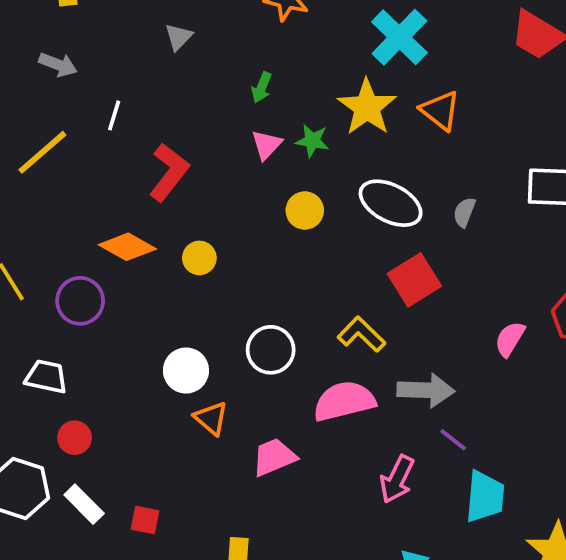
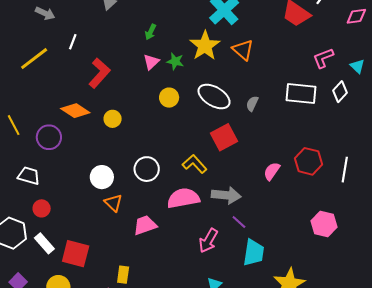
red square: (145, 520) -> (76, 254), size x1.8

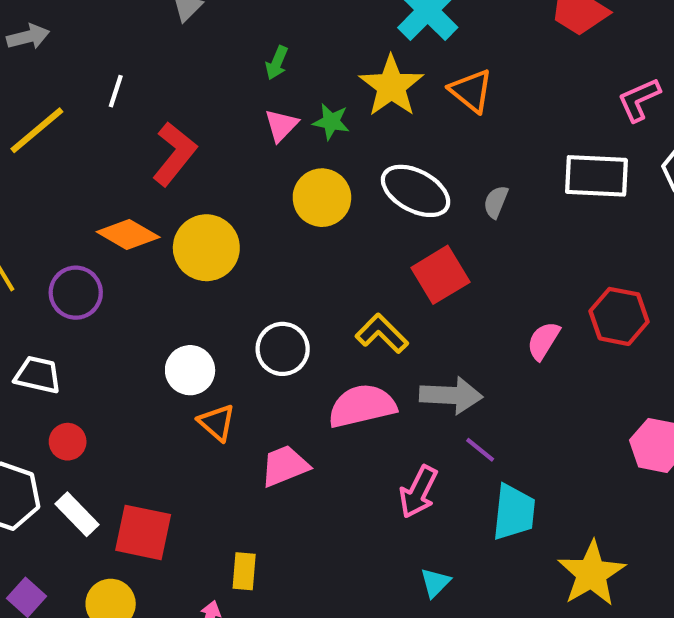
gray arrow: (45, 13) -> (28, 37), moved, turned -36
yellow circle: (169, 98) -> (322, 198), size x1.4
yellow circle: (113, 119) -> (206, 248), size x1.8

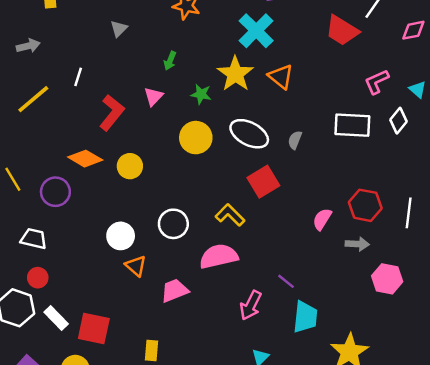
pink triangle: (281, 125) -> (154, 96), moved
yellow circle: (206, 248) -> (130, 166), size x0.7
gray arrow: (451, 395) -> (357, 244), moved, size x0.7
red circle: (68, 442) -> (38, 278), moved

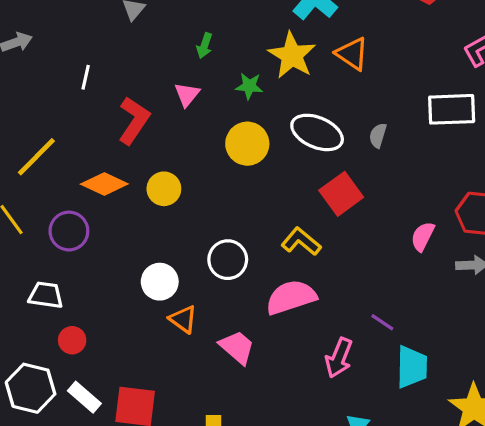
yellow line: (33, 99) -> (36, 157), moved
red circle: (38, 278) -> (72, 340), moved
pink trapezoid: (175, 290) -> (237, 347), turned 68

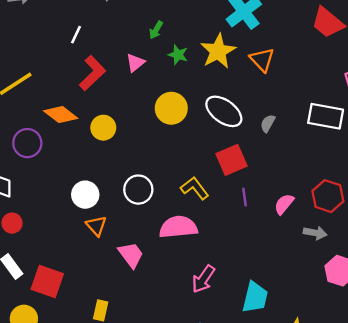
white line: (86, 77) -> (76, 35), moved
green star: (249, 86) -> (178, 55), moved
purple line: (382, 322) -> (245, 197), moved, turned 36

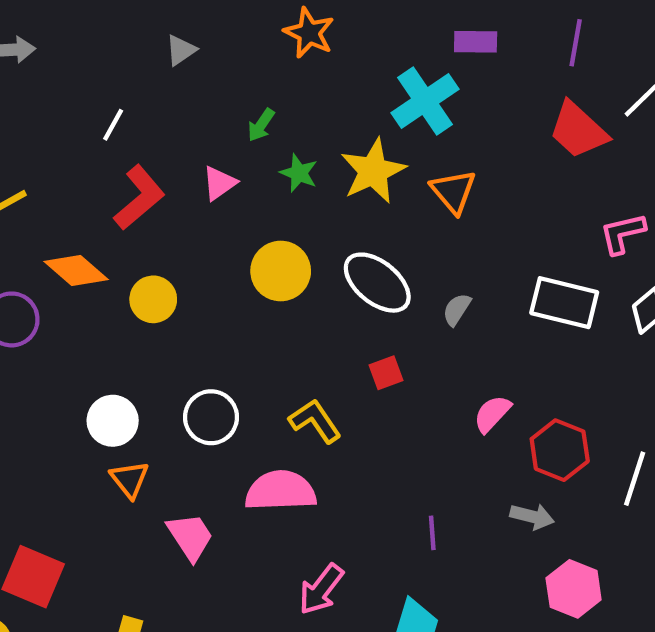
red square: (232, 160) -> (386, 373), size x0.6
purple line: (245, 197) -> (432, 533), moved
pink semicircle: (284, 204) -> (492, 414), moved

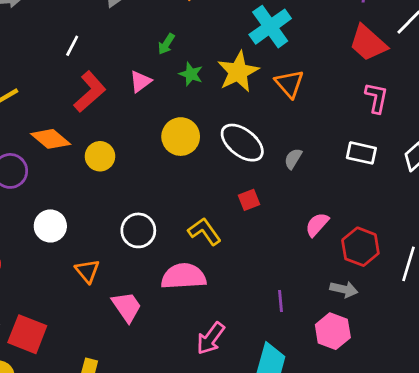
pink L-shape: (623, 233) -> (376, 98), moved, turned 116
white rectangle: (564, 303) -> (361, 153), size x0.7
white circle: (113, 421) -> (50, 226), moved
pink hexagon: (574, 589) -> (333, 331), moved

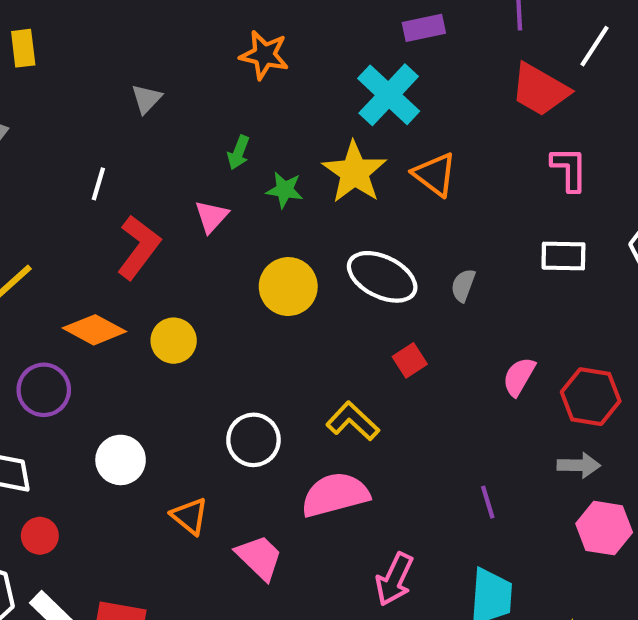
pink hexagon: (333, 331) -> (604, 528), moved

